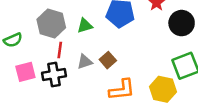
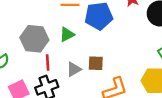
brown square: (108, 60) -> (96, 63), turned -35

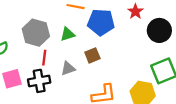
brown square: (96, 63) -> (92, 55), moved, turned -35

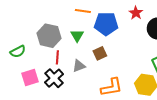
green triangle: (68, 34) -> (77, 36), turned -40
black cross: (39, 81) -> (54, 78), turned -30

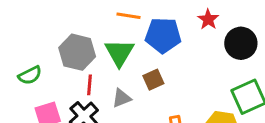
green triangle: (77, 36) -> (119, 53), size x1.5

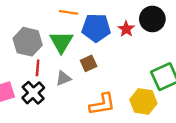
red star: (208, 19) -> (126, 29), moved
black circle: (241, 43) -> (152, 19), moved

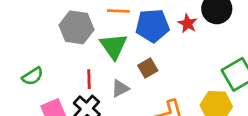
gray hexagon: (28, 42) -> (77, 27), moved

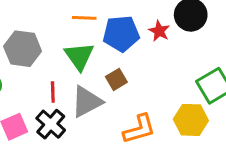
gray hexagon: (77, 27) -> (23, 49), moved
gray triangle: (120, 88) -> (87, 102), size x1.6

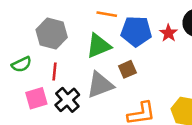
green triangle: (79, 56) -> (99, 46), turned 36
red line: (53, 92) -> (55, 71), moved

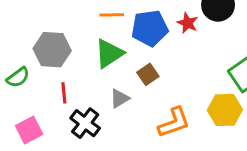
green semicircle: (21, 64) -> (18, 77), moved
gray triangle: (100, 85) -> (120, 98), size x0.6
pink square: (36, 98) -> (29, 130), moved

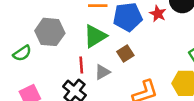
red line: (64, 93) -> (81, 65), moved

